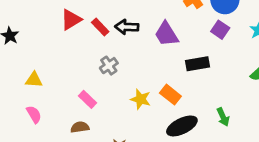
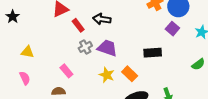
red rectangle: (100, 27) -> (78, 25), moved
purple trapezoid: (166, 34) -> (107, 48), moved, turned 135

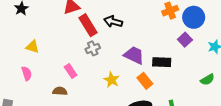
red rectangle: (78, 25) -> (88, 25), size x1.5
purple trapezoid: (107, 48) -> (134, 55), moved
orange rectangle: (130, 74) -> (145, 81), moved

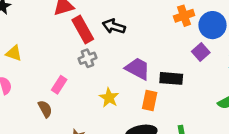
pink rectangle: (71, 71) -> (59, 85), turned 64
orange rectangle: (145, 81) -> (150, 101), turned 49
brown semicircle: (60, 91) -> (45, 109), turned 56

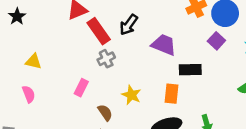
black arrow: (114, 26) -> (129, 25), turned -65
purple trapezoid: (138, 69) -> (164, 45), moved
brown semicircle: (45, 109) -> (105, 113), moved

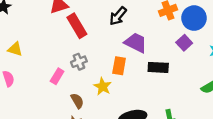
black arrow: (129, 25) -> (118, 16), moved
gray cross: (106, 59) -> (79, 62), moved
orange rectangle: (171, 94) -> (119, 66), moved

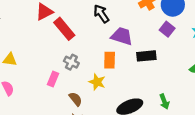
black arrow: (118, 16) -> (101, 14), turned 114
gray cross: (79, 62) -> (71, 62), turned -32

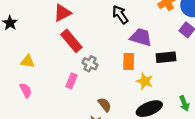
red rectangle: (64, 29) -> (71, 41), moved
yellow star: (97, 82) -> (145, 81), moved
brown semicircle: (76, 99) -> (105, 105), moved

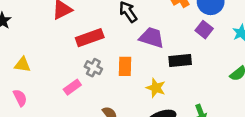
red rectangle: (71, 41) -> (90, 38), moved, turned -70
orange rectangle: (129, 62) -> (125, 66), moved
pink rectangle: (71, 81) -> (72, 87), turned 32

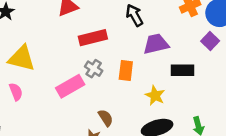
purple trapezoid: (152, 38) -> (156, 44), turned -36
yellow triangle: (22, 65) -> (22, 58), size x1.6
pink rectangle: (72, 87) -> (70, 86), size x1.5

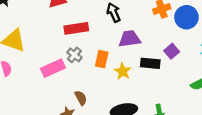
purple square: (210, 41) -> (172, 51), moved
yellow star: (155, 95) -> (123, 71), moved

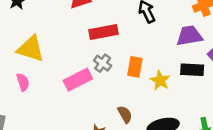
purple trapezoid: (130, 39) -> (189, 36), moved
brown semicircle: (81, 98) -> (125, 114), moved

